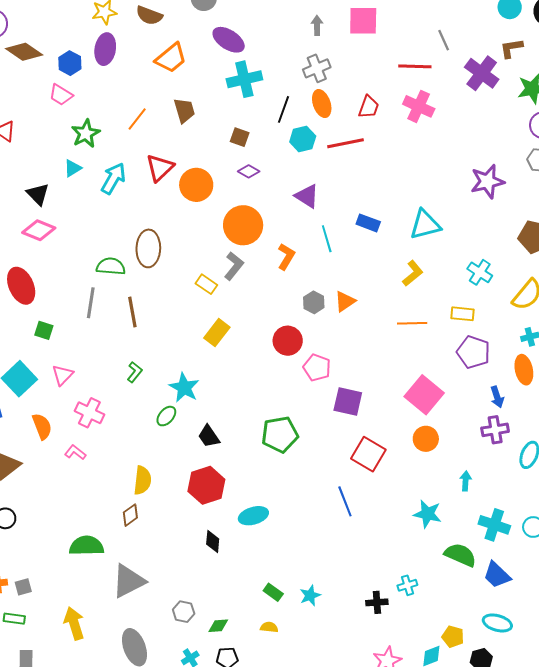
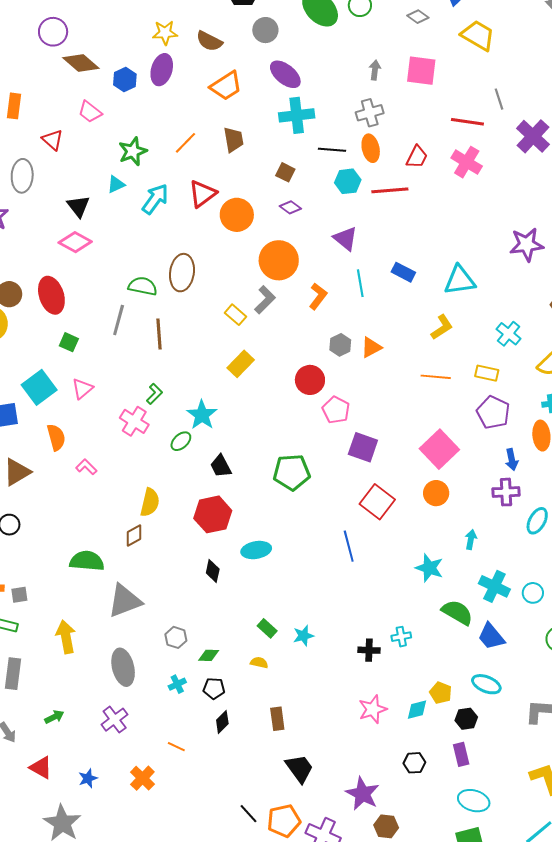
pink trapezoid: (61, 95) -> (90, 112), moved
black line: (284, 109) -> (332, 150), turned 68
pink cross: (89, 413) -> (134, 421), moved

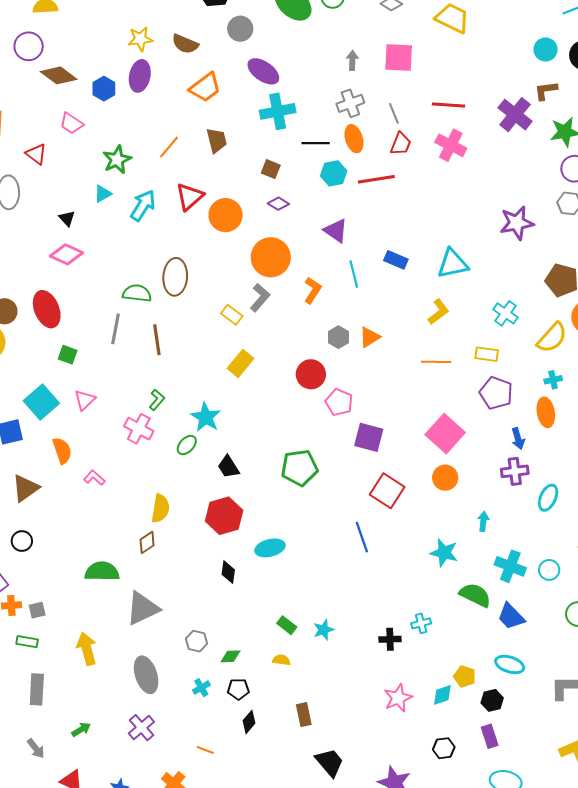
gray line: (499, 99) -> (394, 113), moved
black triangle: (78, 206) -> (67, 218), size x0.7

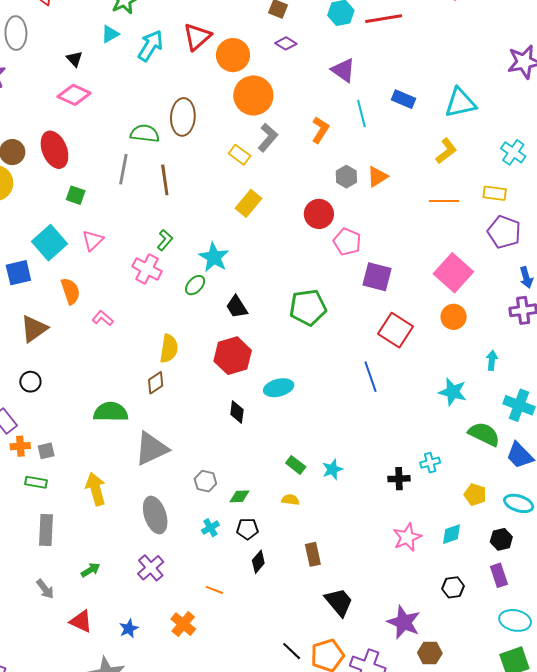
orange circle: (271, 257) -> (253, 95), moved
yellow pentagon: (465, 676) -> (475, 495), moved

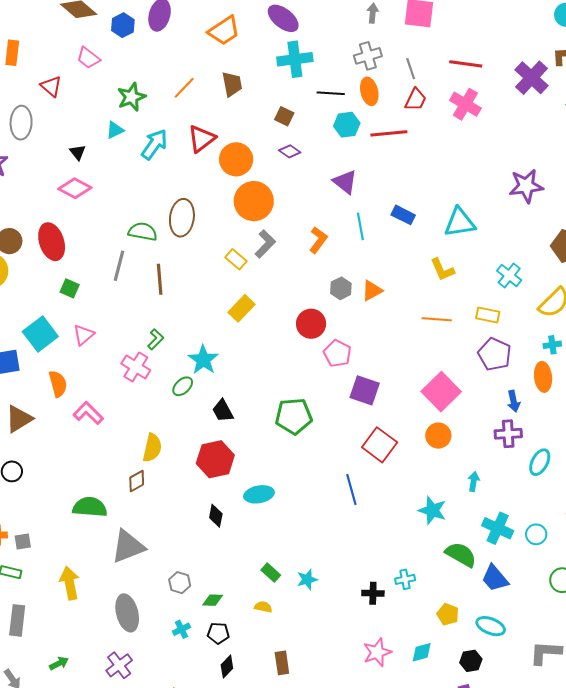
yellow L-shape: (446, 151) -> (442, 270), turned 100
pink L-shape: (103, 318) -> (88, 413), size x1.4

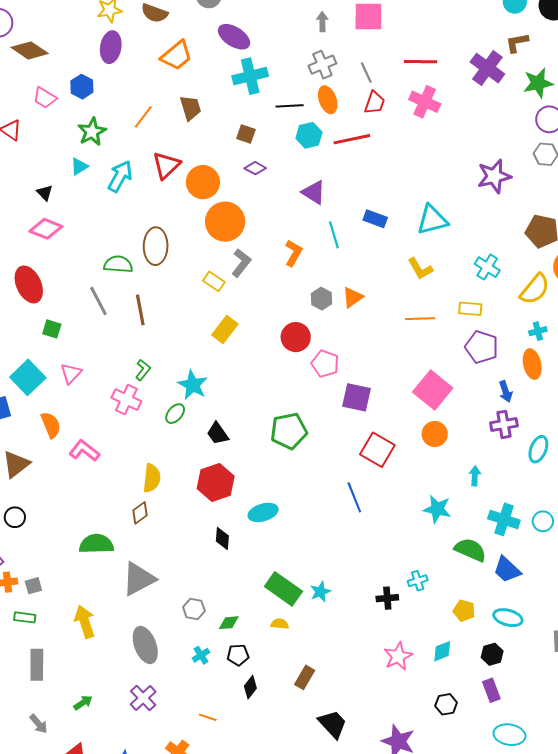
blue hexagon: (123, 25) -> (82, 87), moved
gray line: (119, 266) -> (98, 301), turned -36
green rectangle: (271, 573) -> (283, 589), size x1.8
brown rectangle: (282, 663) -> (305, 677), turned 45

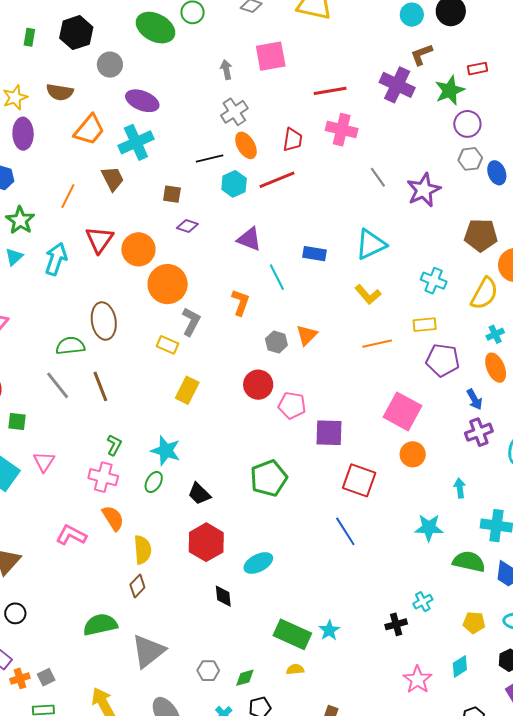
gray line: (366, 73) -> (378, 177), moved
cyan cross: (250, 76) -> (136, 142), moved
orange semicircle: (51, 425) -> (113, 518), moved

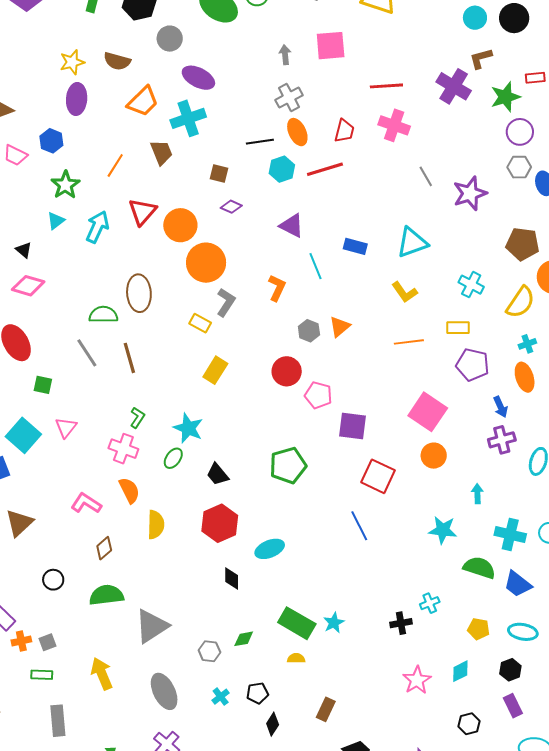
brown diamond: (137, 586) -> (104, 548), moved
black circle: (15, 613) -> (53, 580), moved
green diamond: (245, 678) -> (244, 639), moved

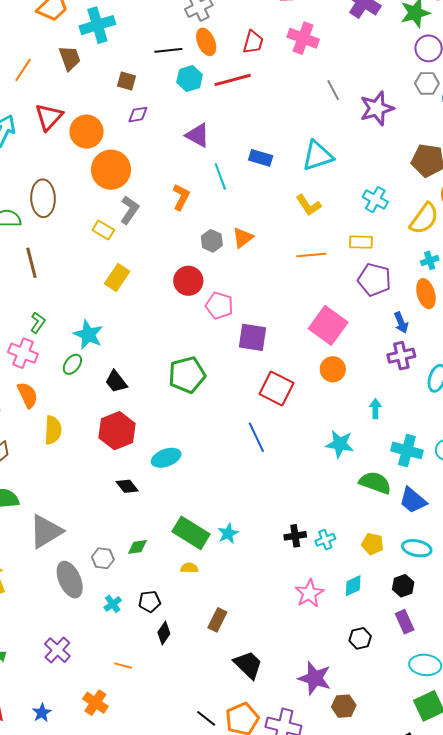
purple diamond: (231, 207) -> (138, 115), turned -35
black diamond: (232, 579) -> (127, 486), turned -40
cyan cross: (430, 603) -> (325, 540), moved
gray ellipse: (164, 691) -> (70, 580), moved

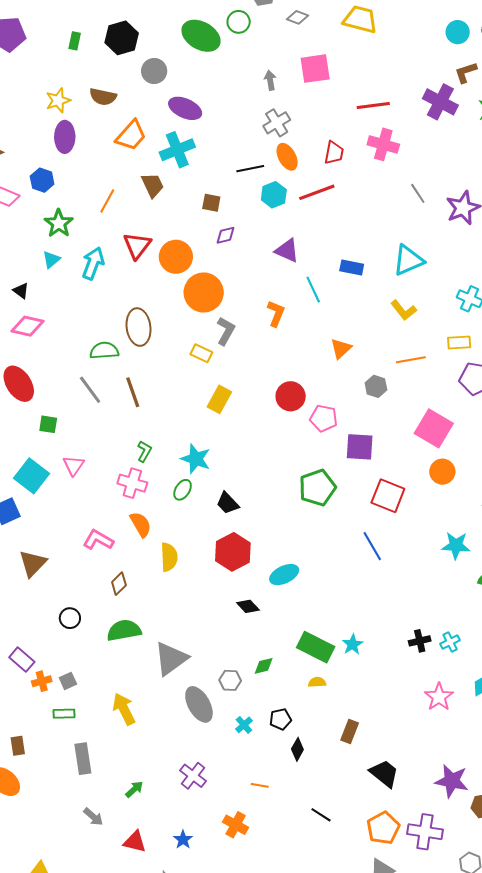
gray hexagon: (212, 241) -> (376, 386), moved
green pentagon: (187, 375) -> (317, 488), moved
black line: (206, 718) -> (321, 815), moved

